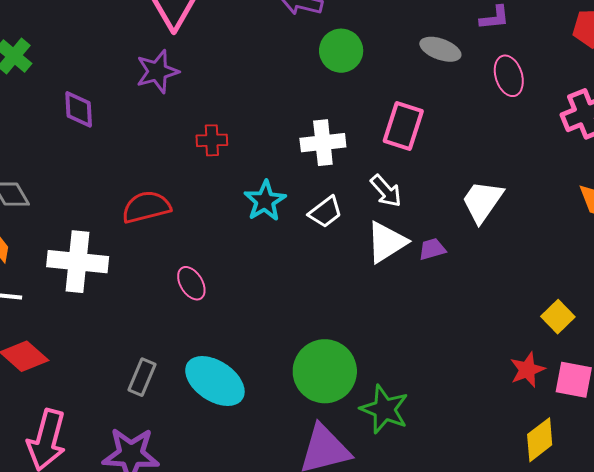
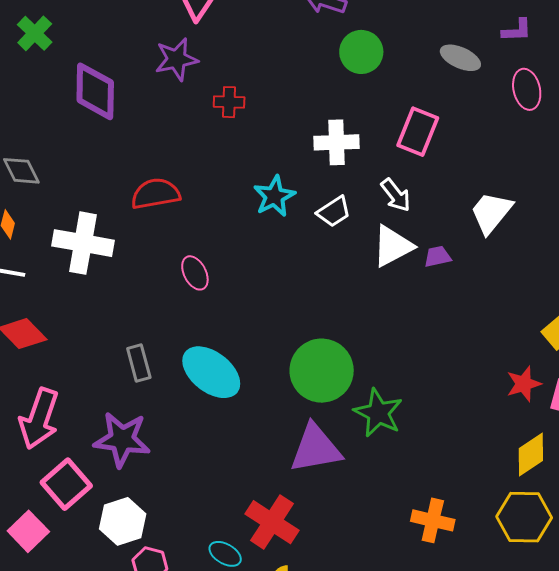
purple diamond: (79, 109) -> (95, 91), size x1.5
red cross: (212, 140) -> (229, 102), moved
gray rectangle: (142, 377) -> (139, 363), turned -42

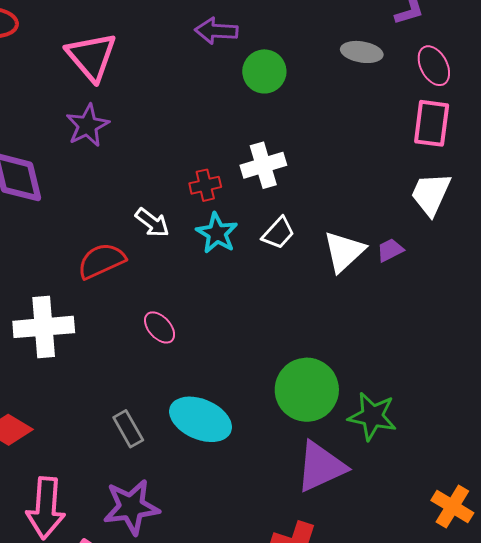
red cross: (229, 102) -> (205, 185), moved
pink rectangle: (418, 132) -> (432, 123), moved
white arrow: (396, 195) -> (152, 223), moved
orange cross: (433, 520) -> (452, 507), turned 33

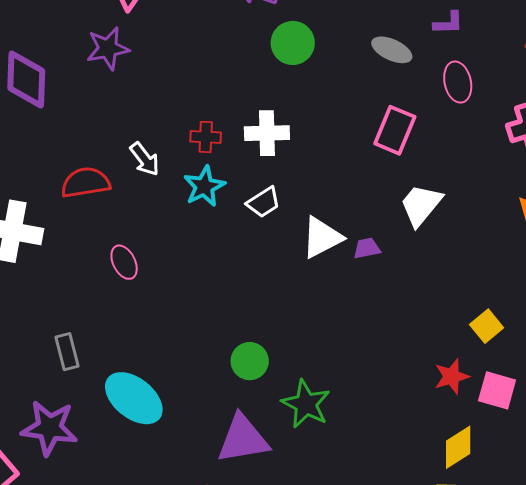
pink rectangle: (432, 123) -> (395, 130), moved
green circle: (307, 390) -> (250, 361), size x0.6
cyan ellipse: (201, 419) -> (134, 398), moved

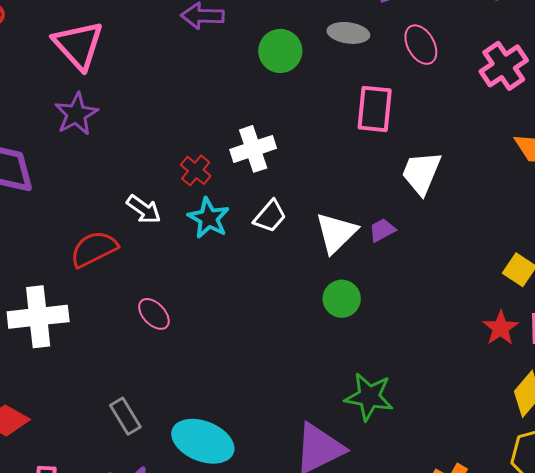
green circle: (293, 43) -> (280, 51), moved
red cross: (206, 137) -> (196, 170), turned -36
green circle: (250, 361) -> (342, 299), moved

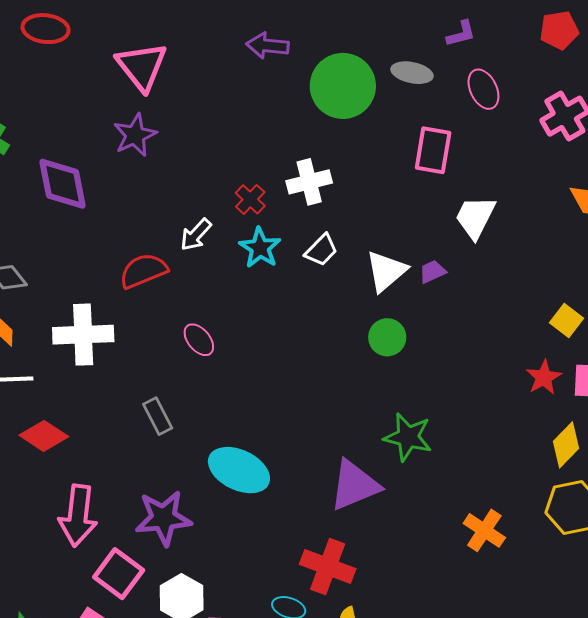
green circle: (280, 51) -> (343, 86), size x1.5
white arrow: (144, 209) -> (196, 235), turned 93
gray rectangle: (125, 416) -> (158, 416), moved

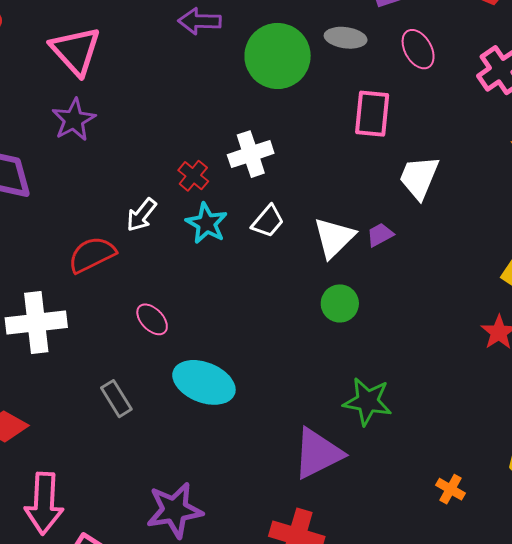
cyan ellipse: (239, 470) -> (204, 382), moved
purple star: (163, 518) -> (175, 510), moved
orange cross: (484, 530) -> (450, 489), size x0.7

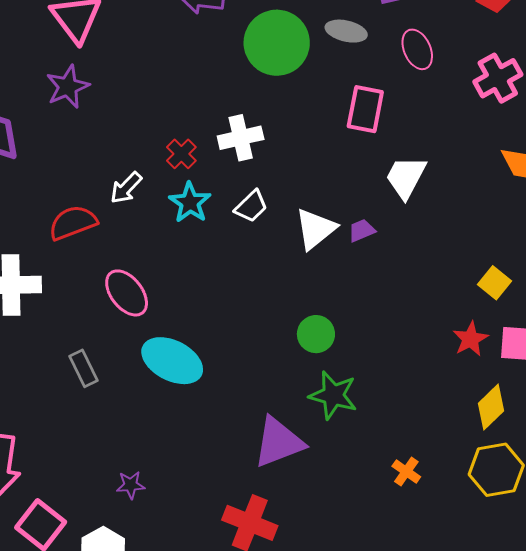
green circle: (340, 303) -> (316, 334), moved
pink ellipse: (152, 319) -> (127, 293), size x1.4
orange cross: (450, 489) -> (406, 472), moved
purple star: (175, 510) -> (131, 485), size x0.5

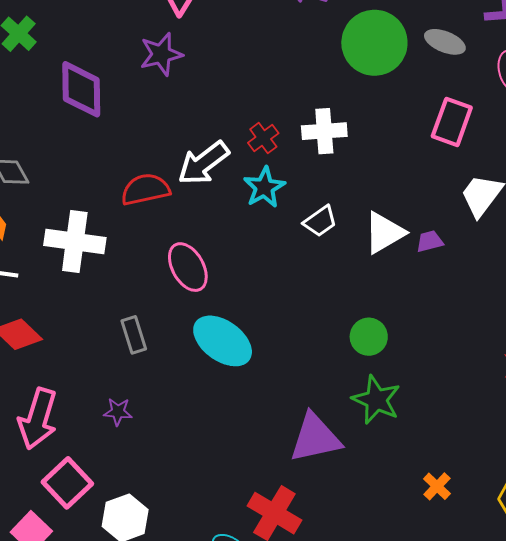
white arrow: (126, 188) -> (203, 163), size x1.5
white trapezoid: (251, 206) -> (320, 221), moved
purple star: (131, 485) -> (118, 412), moved

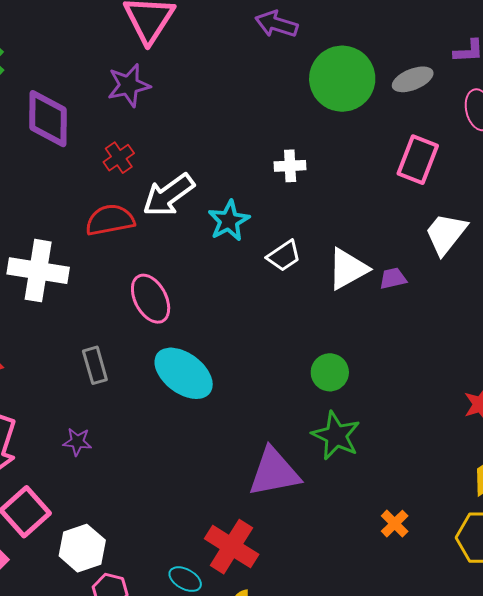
gray ellipse: (445, 42) -> (413, 79), turned -45
white cross: (324, 131) -> (290, 166), size x0.7
red cross: (263, 138) -> (119, 158), moved

